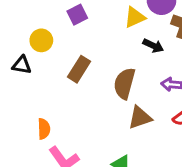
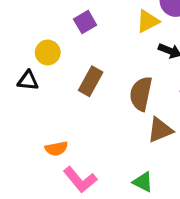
orange semicircle: (44, 129) -> (56, 149), turned 84

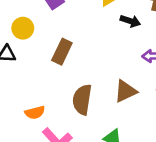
brown semicircle: (141, 94) -> (82, 100), moved

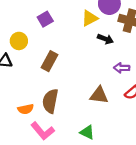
brown triangle: (125, 91) -> (99, 95), turned 30
brown semicircle: (82, 100) -> (50, 101), moved

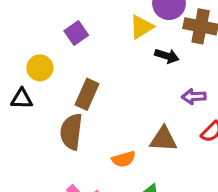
brown semicircle: (50, 101) -> (71, 132), moved
orange semicircle: (26, 109) -> (124, 159), moved

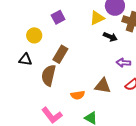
black triangle: (22, 99) -> (25, 60), moved

